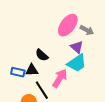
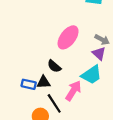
pink ellipse: (68, 25) -> (68, 37), moved
purple triangle: (77, 47) -> (99, 53), moved

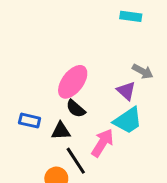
pink ellipse: (68, 37) -> (73, 82), moved
purple triangle: (99, 53) -> (126, 91), moved
blue rectangle: (29, 84) -> (30, 121), moved

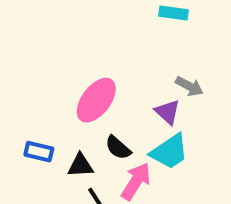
black semicircle: (76, 109) -> (118, 148), moved

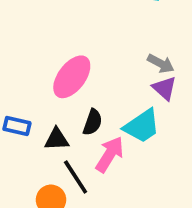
purple triangle: (168, 112) -> (164, 88), moved
black semicircle: (118, 148) -> (93, 122), turned -112

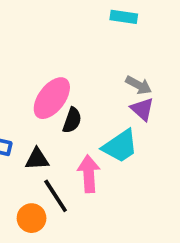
black semicircle: (93, 122) -> (72, 120), moved
pink arrow: (110, 154) -> (89, 174), turned -36

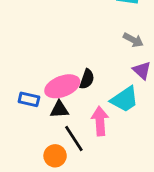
gray arrow: (139, 85) -> (133, 40), moved
pink ellipse: (52, 98) -> (62, 86), moved, turned 32

